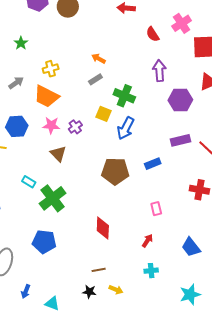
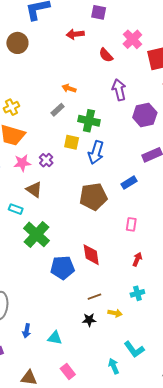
orange arrow: (99, 59) -> (69, 88), moved
cyan rectangle: (29, 182) -> (16, 209), moved
pink rectangle: (156, 209) -> (131, 224), moved, turned 32
blue pentagon: (44, 242) -> (63, 268), moved
cyan cross: (151, 271) -> (137, 293), moved

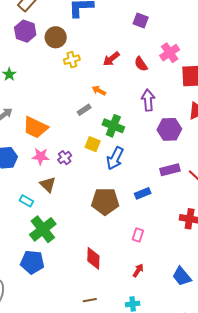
red arrow: (75, 34) -> (111, 59), moved, turned -42
yellow cross: (11, 107) -> (72, 60), moved
blue pentagon: (63, 268) -> (32, 262), moved

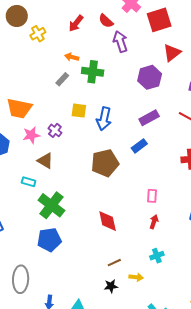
purple arrow: (148, 100) -> (120, 41), moved
green cross: (113, 126) -> (93, 72), moved
purple rectangle: (170, 170) -> (149, 118), moved
pink rectangle: (138, 235) -> (152, 196), moved

